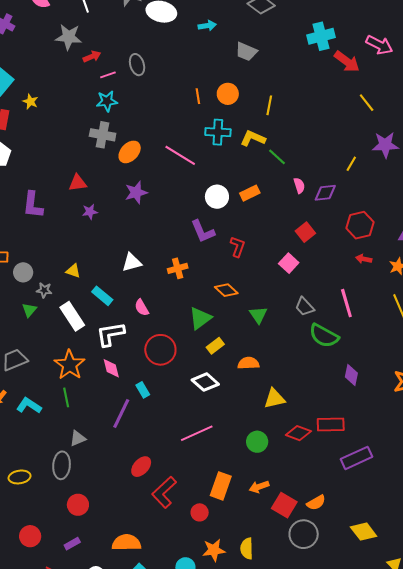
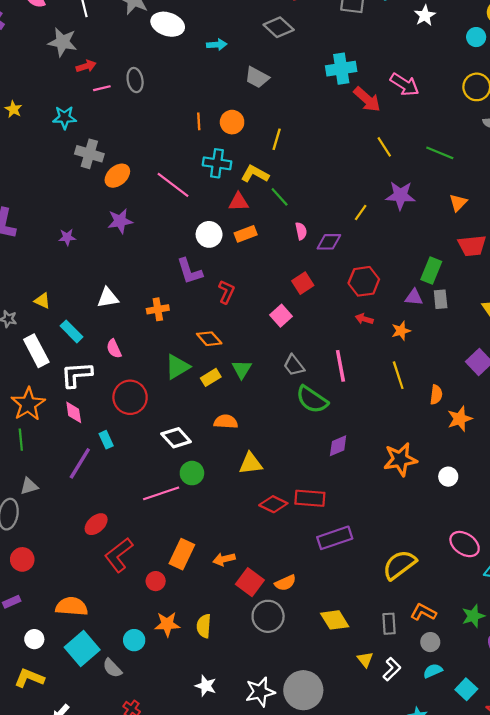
cyan star: (107, 101) -> (65, 117), moved
red triangle: (78, 183) -> (239, 202), moved
yellow rectangle: (215, 346) -> (211, 377), moved
purple diamond: (351, 375) -> (338, 446), turned 50
green circle: (257, 442) -> (192, 473), moved

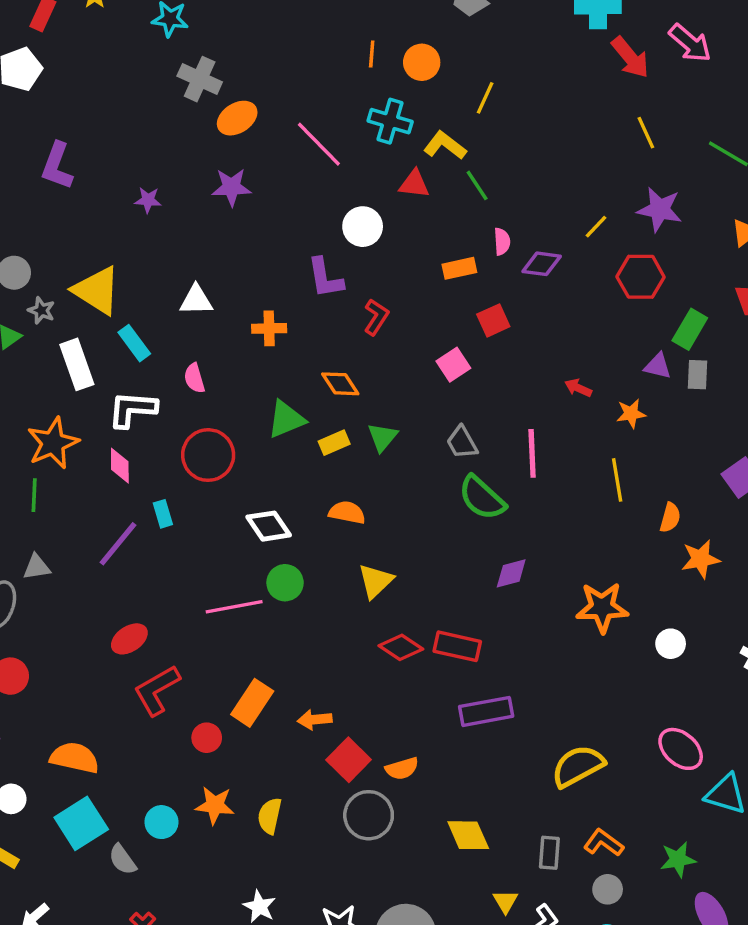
orange rectangle: (246, 234) -> (459, 268), moved
red hexagon: (364, 281) -> (641, 277), moved
yellow triangle: (42, 301) -> (97, 290), size x2.0
yellow triangle: (251, 463) -> (376, 581), turned -45

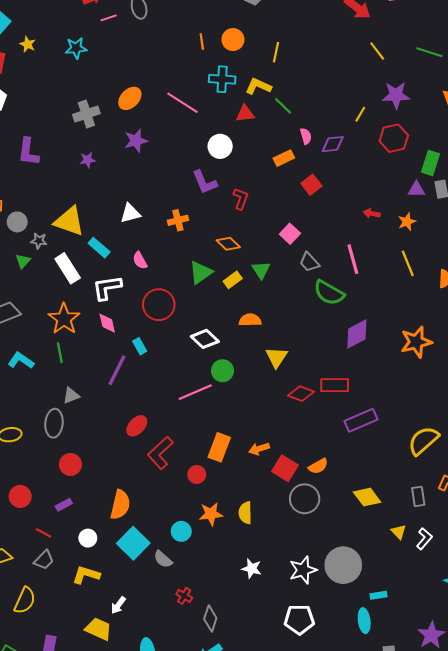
gray cross: (200, 79) -> (86, 114), moved, turned -30
pink square: (453, 365) -> (290, 234), moved
purple diamond: (511, 573) -> (357, 334), size x1.4
orange semicircle: (75, 758) -> (120, 505), turned 104

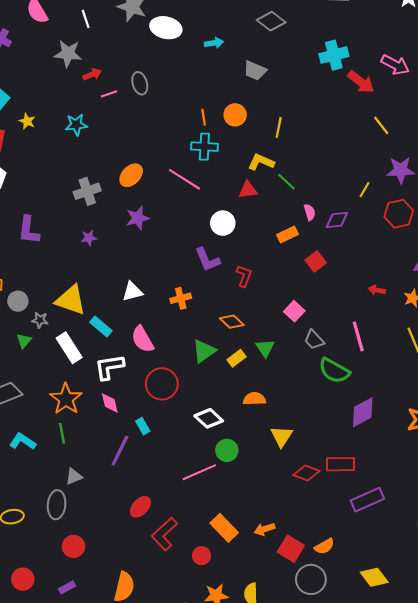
cyan cross: (222, 79) -> (204, 147), moved
pink semicircle: (140, 260) -> (142, 339), size x1.5
orange rectangle: (219, 447) -> (224, 528), turned -64

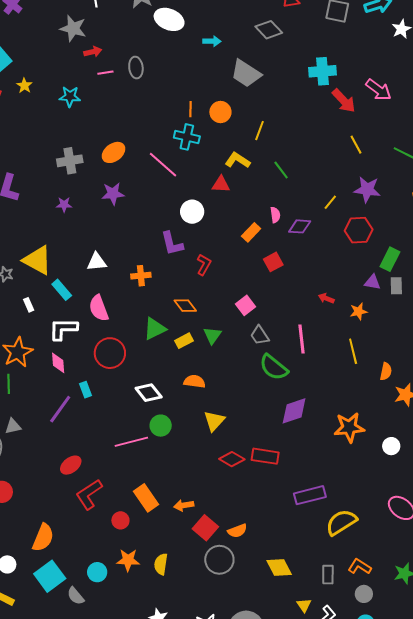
gray trapezoid: (255, 71) -> (246, 73), size x1.4
green line: (286, 182) -> (281, 170), moved
orange rectangle: (287, 235) -> (251, 232), turned -30
white rectangle: (69, 348) -> (29, 305), size x0.5
purple rectangle: (367, 500) -> (310, 495), moved

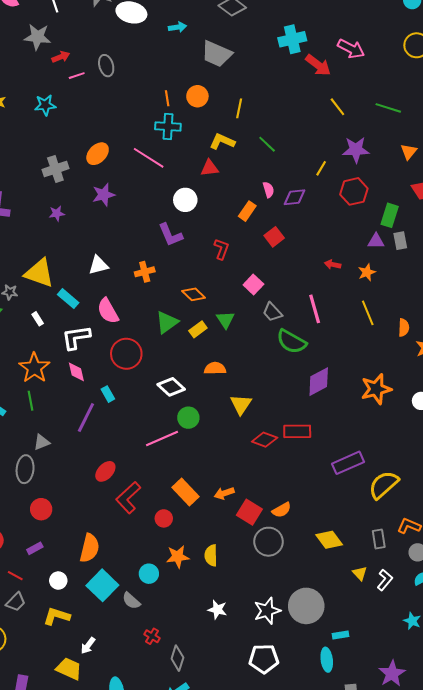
red L-shape: (204, 265) -> (222, 249), moved

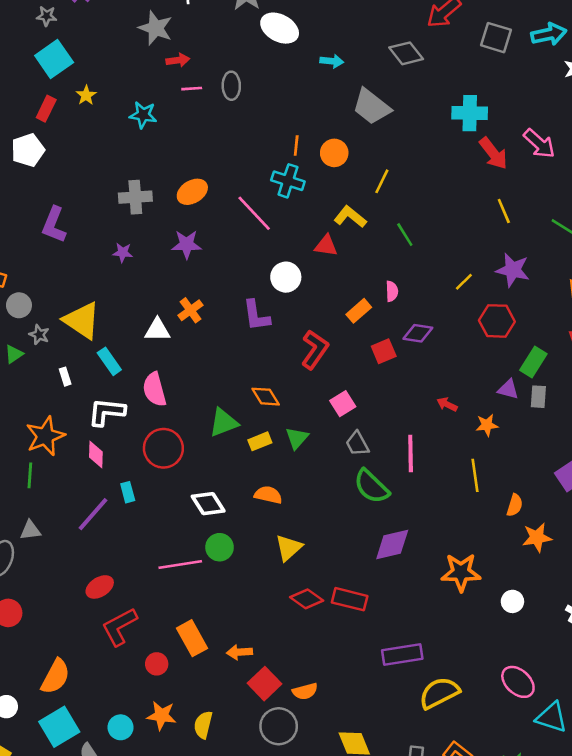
purple diamond: (295, 197) -> (418, 333), moved
red L-shape: (222, 249) -> (315, 350), size x1.4
orange cross: (145, 272) -> (190, 310), moved, turned -36

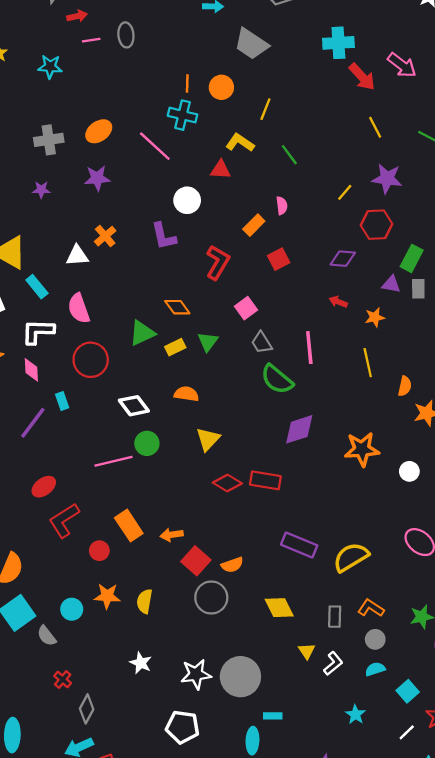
purple diamond: (418, 333) -> (343, 259), moved
purple rectangle: (402, 654) -> (299, 545), moved, turned 36

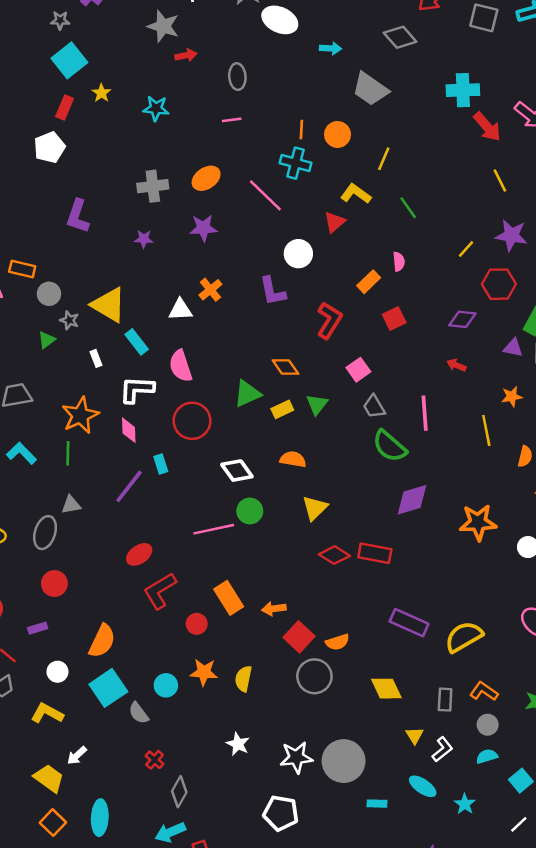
pink line: (91, 40) -> (232, 120), moved
red triangle: (221, 170) -> (335, 222), turned -45
orange star: (375, 317) -> (512, 397), moved
cyan ellipse: (252, 741) -> (423, 786), moved, turned -60

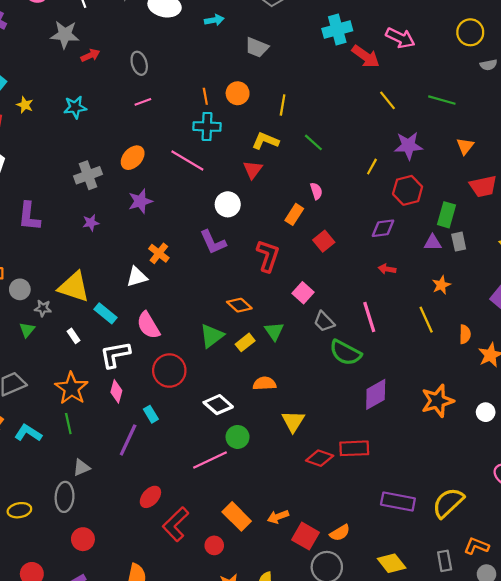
gray trapezoid: (370, 89) -> (257, 47), size x0.7
pink diamond: (129, 430) -> (116, 391), turned 30

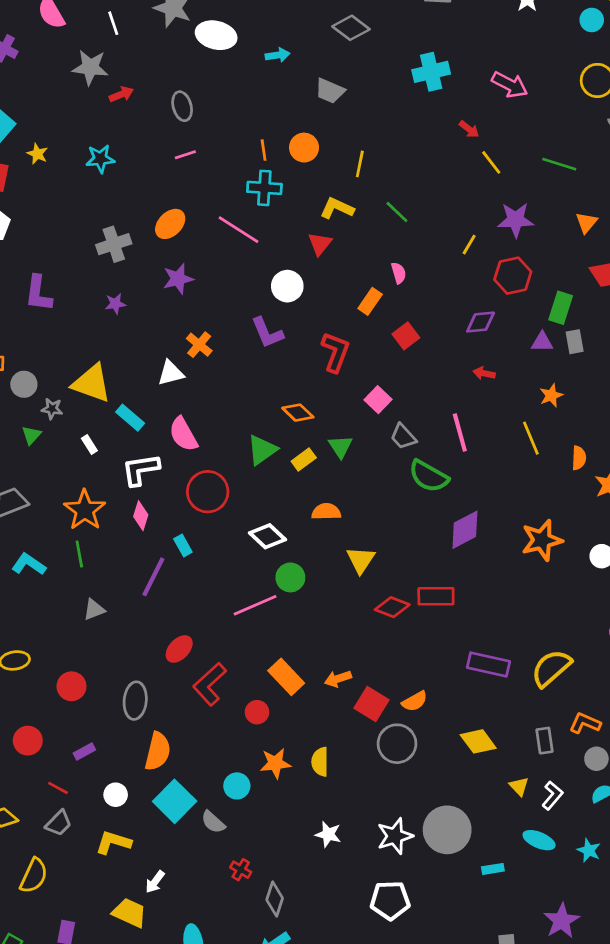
red arrow: (366, 56) -> (469, 129), moved, size x0.6
gray ellipse: (65, 497) -> (135, 701), moved
red circle: (83, 539) -> (71, 686), moved

